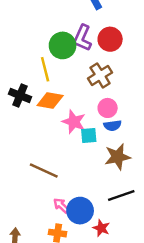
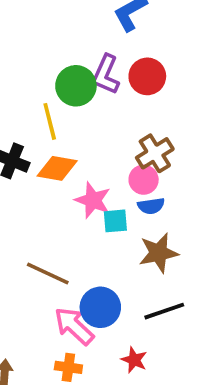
brown cross: (100, 75) -> (155, 153), moved
pink arrow: (61, 206) -> (74, 326), size x1.6
blue circle: (80, 211) -> (100, 307), moved

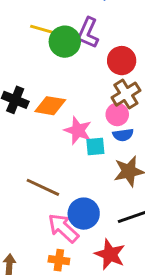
red circle: (147, 76) -> (122, 61), moved
yellow line: (50, 121) -> (44, 30), moved, turned -60
red star: (134, 360) -> (110, 254), size x1.5

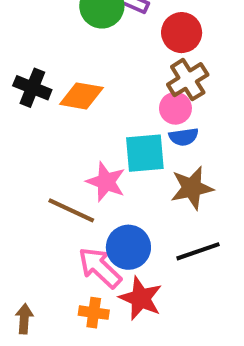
pink star: (78, 130) -> (106, 182), moved
cyan square: (95, 147) -> (145, 153), size x1.5
red star: (110, 254) -> (141, 298), moved

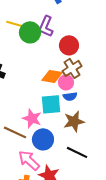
orange diamond: (81, 96) -> (52, 76), moved
blue circle: (128, 247) -> (43, 139), moved
black line: (198, 251) -> (77, 152), turned 45

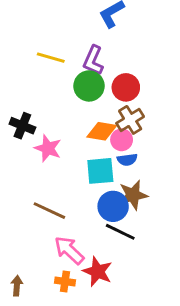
green circle: (30, 32) -> (89, 86), moved
pink star: (32, 118) -> (48, 148), moved
blue circle: (43, 139) -> (113, 206), moved
black line: (77, 152) -> (120, 232), moved

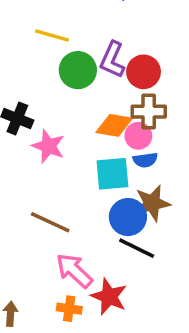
purple L-shape: (93, 60) -> (112, 60), moved
green circle: (89, 86) -> (78, 70), moved
brown cross: (130, 120) -> (149, 112), turned 32

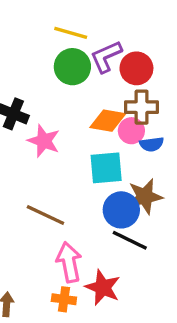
yellow line: (52, 36) -> (71, 33), moved
purple L-shape: (112, 60) -> (106, 57), turned 42
blue semicircle: (145, 160) -> (152, 144), moved
pink arrow: (74, 271) -> (69, 262), turned 36

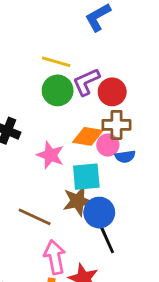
pink star: (44, 141) -> (50, 155), moved
brown star: (145, 196) -> (78, 201), moved
black line: (130, 240) -> (106, 238), turned 40

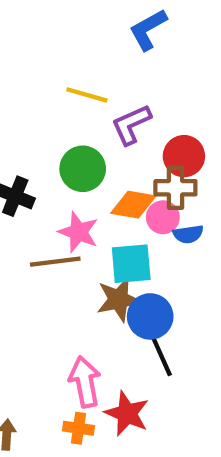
green circle: (58, 90) -> (83, 169), moved
red circle: (112, 92) -> (184, 156), moved
brown line: (35, 217) -> (55, 262), moved, turned -32

